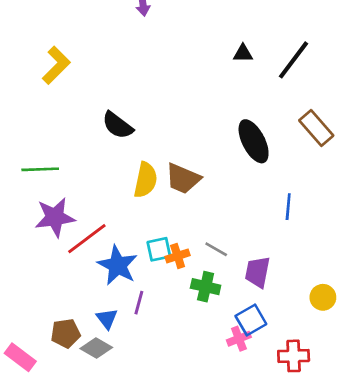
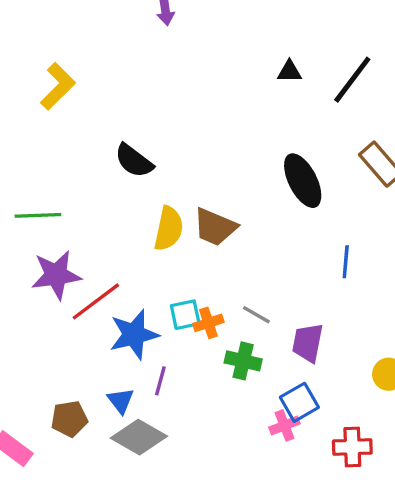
blue star: (118, 265) -> (134, 334), turned 30
gray diamond: (96, 348) -> (139, 437), moved, size x1.4

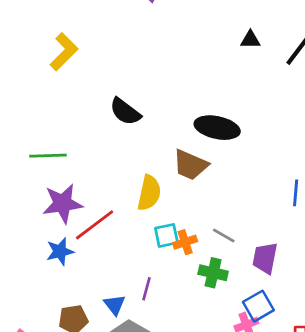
black ellipse: (303, 181) -> (217, 128), moved, turned -51
yellow semicircle: (169, 229) -> (149, 193), moved
blue star: (134, 334) -> (60, 251), moved, size x0.7

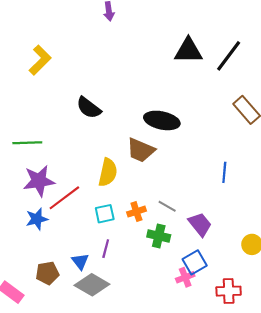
black triangle: (250, 40) -> (188, 51), size x1.8
cyan square: (166, 235) -> (105, 214), moved
purple trapezoid: (265, 258) -> (200, 224), turned 130

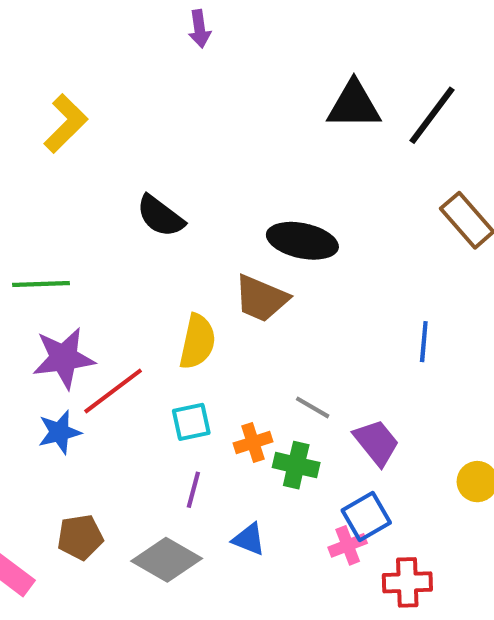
orange cross: (136, 212) -> (253, 442), moved
blue triangle: (80, 261) -> (249, 539), moved, turned -30
red cross: (229, 291) -> (407, 582), moved

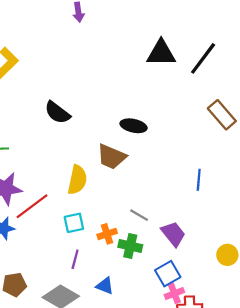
black ellipse: (302, 241) -> (134, 126), size x0.7
pink cross: (348, 545) -> (174, 293), moved

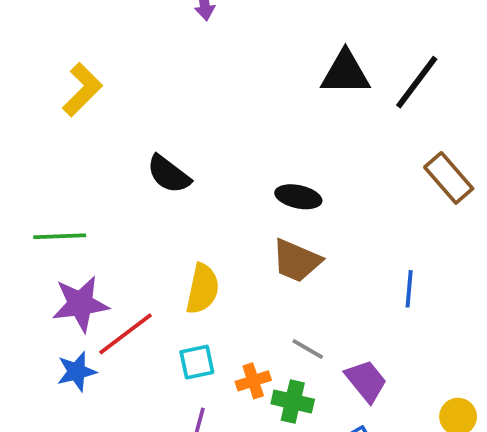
brown trapezoid: (111, 157) -> (296, 261), moved

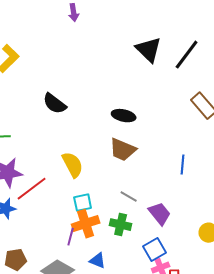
black triangle: (345, 73) -> (149, 50), turned 44
yellow semicircle: (203, 289) -> (73, 165), turned -40
cyan square: (197, 362) -> (83, 203), moved
orange cross: (253, 381) -> (86, 224), moved, size x1.5

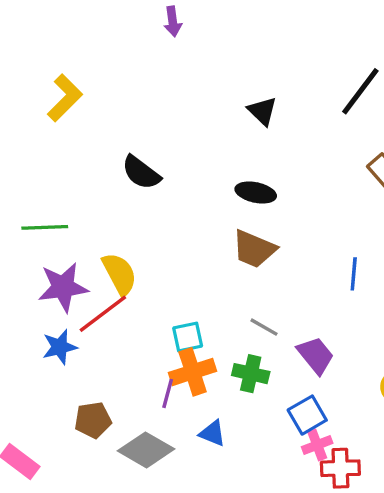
black triangle: (149, 50) -> (262, 111), moved, size x0.7
yellow semicircle: (73, 165) -> (119, 274), moved
brown pentagon: (16, 260) -> (93, 420), moved

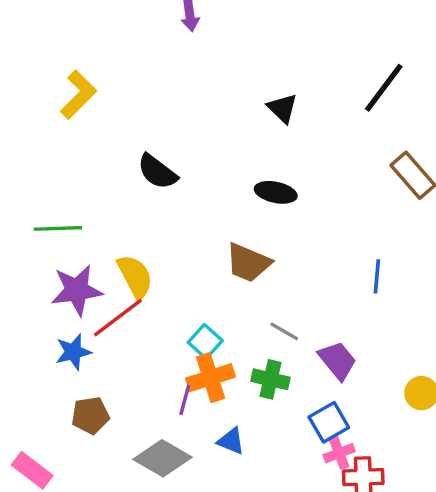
brown trapezoid: (254, 249) -> (248, 263), moved
cyan square: (188, 337) -> (205, 342), turned -36
brown pentagon: (93, 420) -> (90, 415), moved

